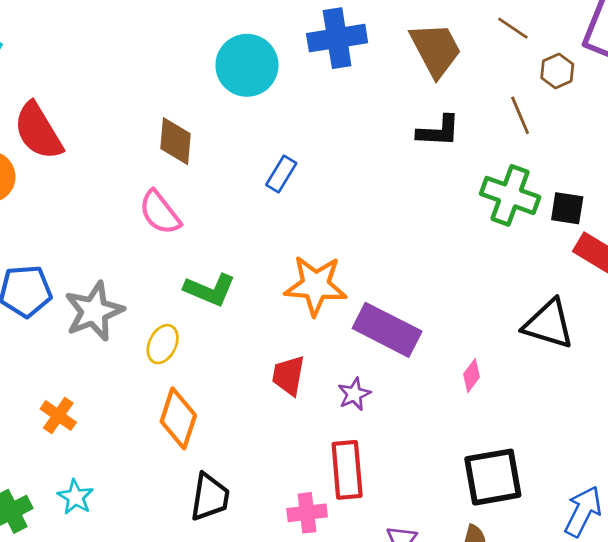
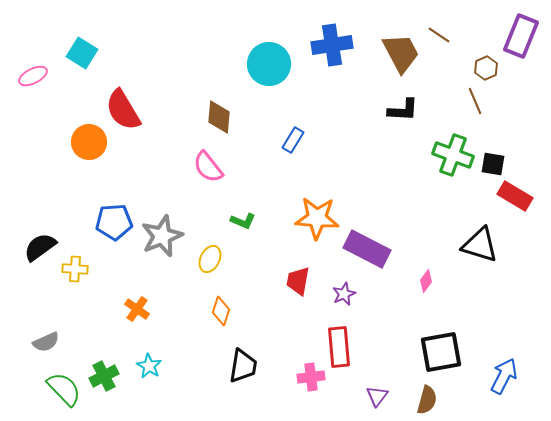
brown line: (513, 28) -> (439, 35), moved
brown line: (520, 115) -> (475, 101), moved
green L-shape: (210, 290) -> (243, 221), size x0.7
orange diamond: (178, 418) -> (221, 311), size x0.7

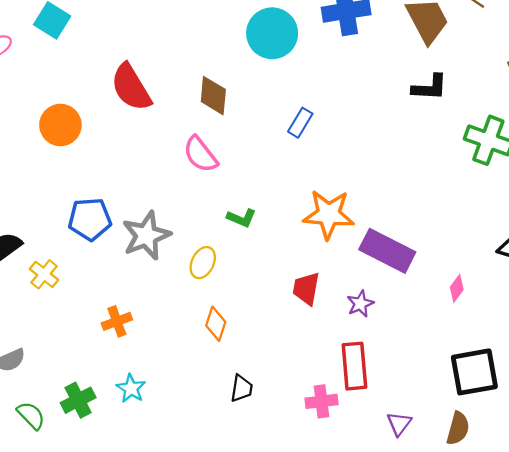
red semicircle: (123, 110) -> (131, 87), moved
yellow cross: (75, 269) -> (44, 274), turned 35
orange cross: (137, 309) -> (117, 321), turned 35
black trapezoid: (243, 366) -> (242, 388), size x0.7
green semicircle: (64, 389) -> (31, 415), size x0.7

